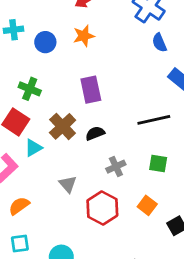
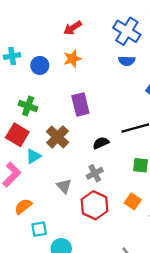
blue semicircle: (159, 43) -> (127, 61), moved, turned -63
black semicircle: (95, 133) -> (101, 143), moved
gray cross: (116, 167) -> (95, 173), moved
cyan square: (20, 244) -> (39, 229), moved

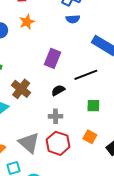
purple rectangle: (80, 104) -> (53, 58), moved, turned 42
gray cross: (95, 173) -> (56, 116), turned 32
gray triangle: (64, 186) -> (29, 143), moved, size x1.6

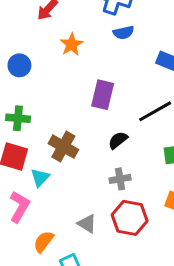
orange star: (27, 22) -> (71, 44), moved
gray triangle: (29, 143) -> (87, 224), size x0.6

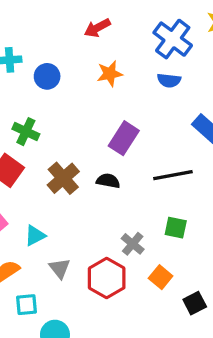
black semicircle: (118, 140) -> (108, 181), moved, turned 30
cyan triangle: (40, 178) -> (35, 236), moved
gray cross: (120, 179) -> (133, 244), moved, turned 30

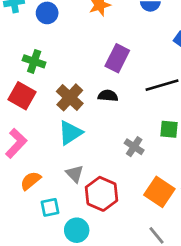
cyan triangle: (35, 236) -> (70, 133), moved, size x1.4
orange square: (161, 277) -> (159, 192), moved, size x1.5
red hexagon: (107, 278) -> (102, 194), moved

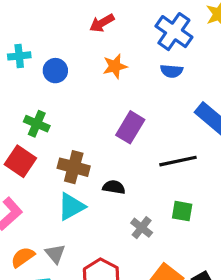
black semicircle: (108, 96) -> (114, 187), moved
brown cross: (70, 97) -> (74, 167), turned -32
gray triangle: (75, 174) -> (55, 254), moved

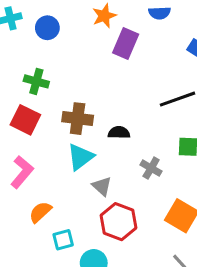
purple rectangle: (130, 127) -> (126, 44), moved
gray triangle: (55, 254) -> (102, 186), moved

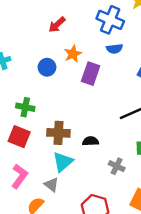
blue circle: (47, 28) -> (47, 67), moved
gray triangle: (102, 186) -> (52, 185), moved

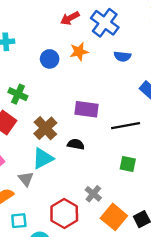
blue cross: (110, 20) -> (105, 23), moved
purple rectangle: (91, 74) -> (87, 109), moved, turned 65
brown cross: (58, 133) -> (45, 128), turned 30
gray cross: (117, 166) -> (93, 194), moved

